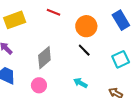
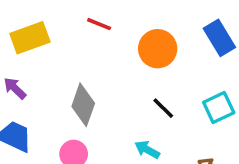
black line: (84, 50) -> (163, 108), moved
gray diamond: (44, 58) -> (83, 105), turned -30

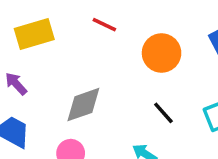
gray diamond: (83, 105) -> (83, 105), turned 48

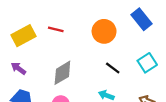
red line: (104, 25) -> (56, 29), moved

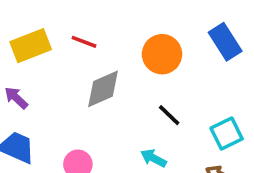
cyan square: (147, 63) -> (227, 134), moved
gray diamond: (62, 73) -> (103, 89), moved

